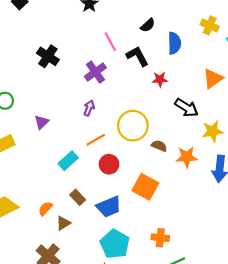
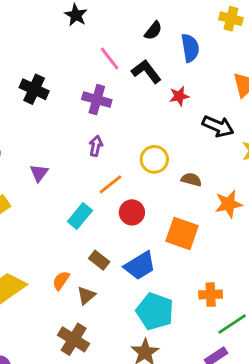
purple cross: (95, 72) -> (97, 100), turned -30
yellow circle: (133, 126) -> (154, 159), size x0.7
orange star: (187, 157) -> (229, 204), moved

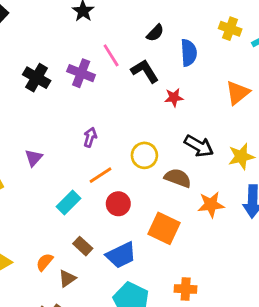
purple cross: (97, 100) -> (81, 73), moved
black arrow: (218, 126) -> (199, 146), moved
brown semicircle: (191, 180) -> (178, 178), size x1.4

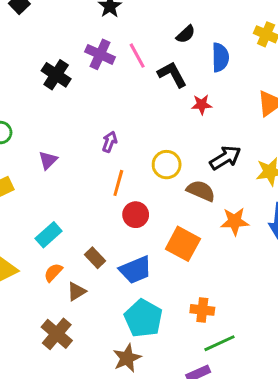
purple cross: (81, 73) -> (100, 54), moved
black arrow: (199, 146) -> (225, 158), turned -64
orange line: (100, 175) -> (118, 183), turned -45
cyan rectangle: (69, 202) -> (49, 235), moved

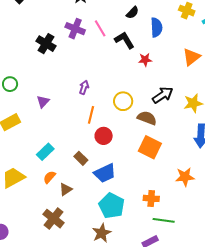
orange star: (235, 221) -> (185, 177), moved
orange square: (183, 244) -> (150, 147), moved
brown rectangle: (95, 258) -> (81, 158), moved
green line: (219, 343) -> (164, 220), turned 35

